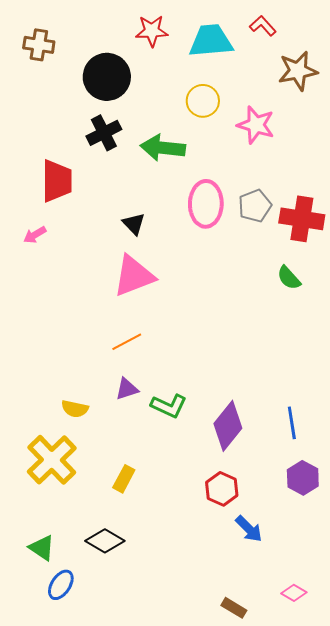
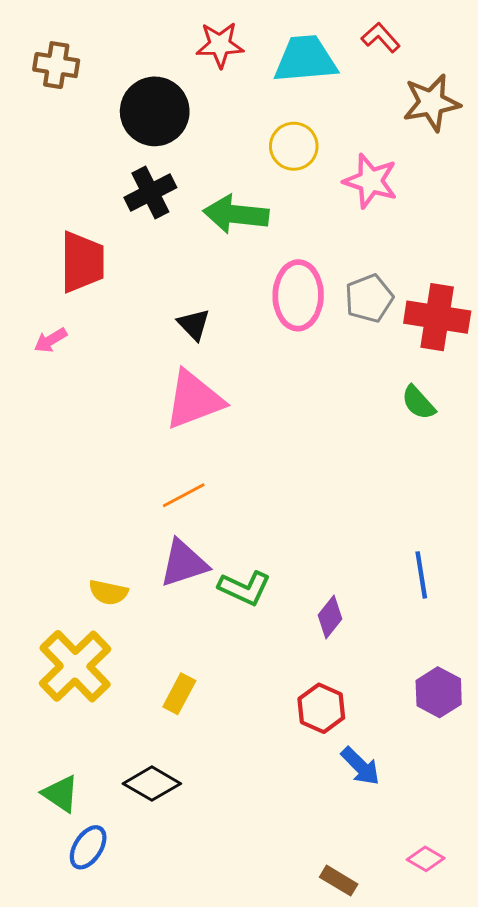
purple triangle: (127, 389) -> (184, 563), size x1.5
blue line: (292, 423) -> (421, 575), moved
purple diamond: (228, 426) -> (330, 617), size x0.6

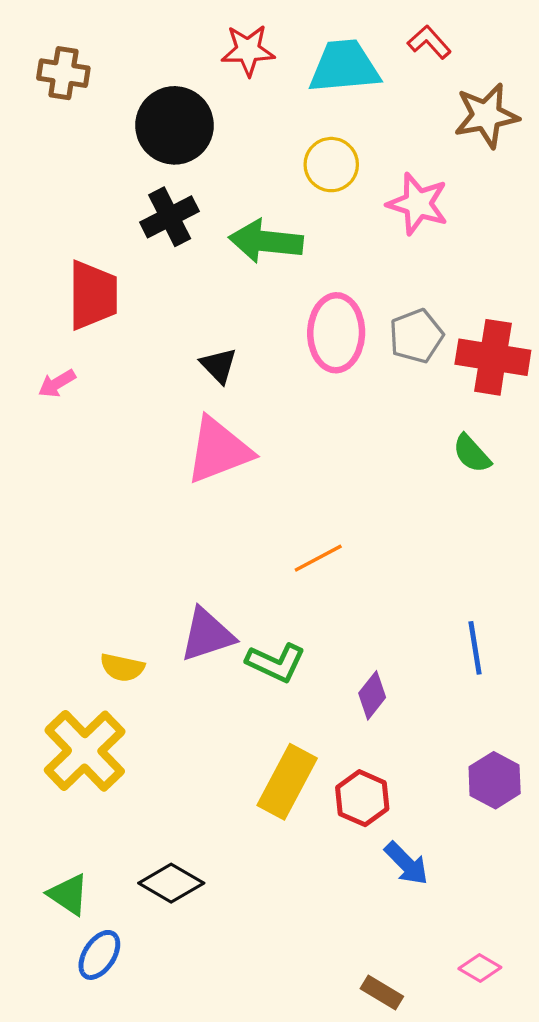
orange line: (184, 495) -> (318, 558), moved
yellow rectangle: (179, 694) -> (287, 782), moved, size x1.6

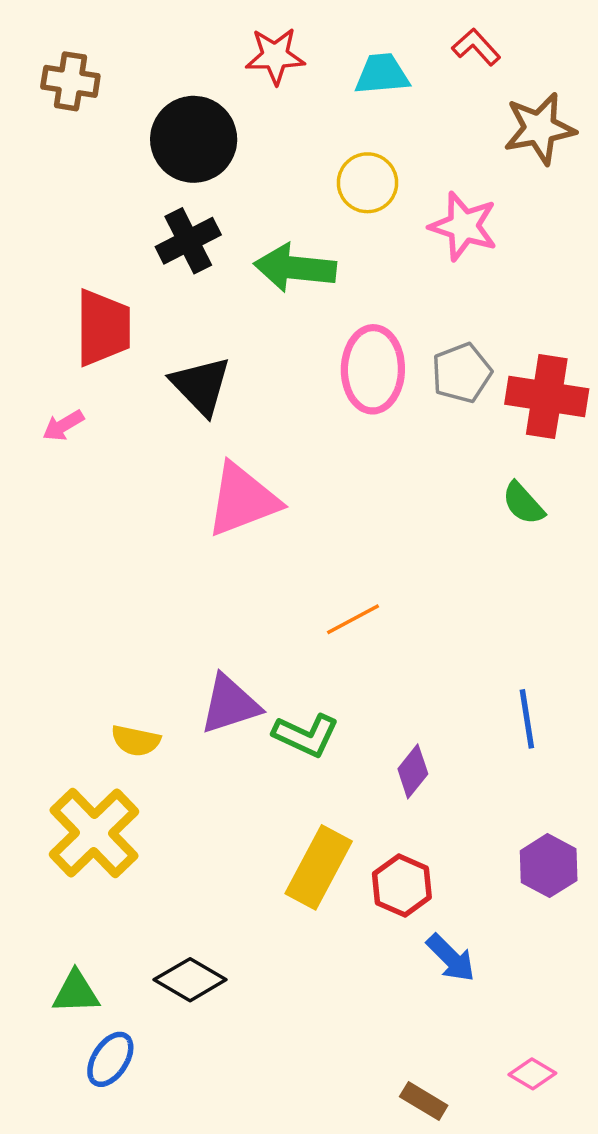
cyan trapezoid: (344, 67) -> (382, 74), size x0.7
black triangle: (219, 365) -> (201, 386), moved, size x1.5
green triangle: (68, 895) -> (76, 992), turned -36

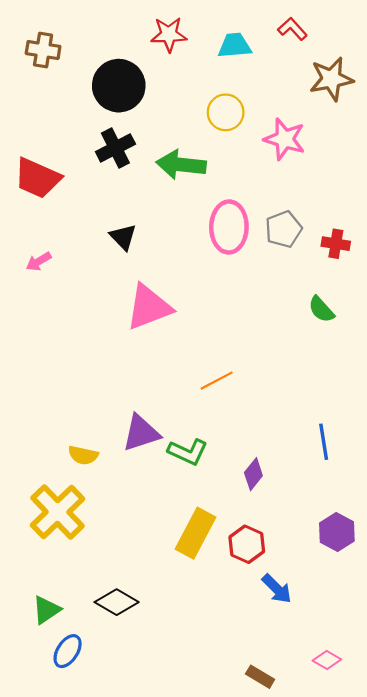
red trapezoid: (103, 328) -> (37, 178), moved, turned 114
black triangle: (201, 386) -> (123, 237), size x0.7
red cross: (547, 396) -> (336, 244), size x0.6
green triangle: (76, 992) -> (46, 610), turned -32

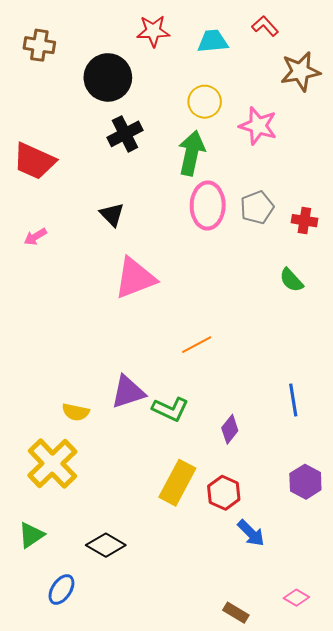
black cross: (115, 148) -> (125, 134), moved
green arrow: (181, 165) -> (192, 153), moved, turned 96
green triangle: (46, 610) -> (31, 535), moved

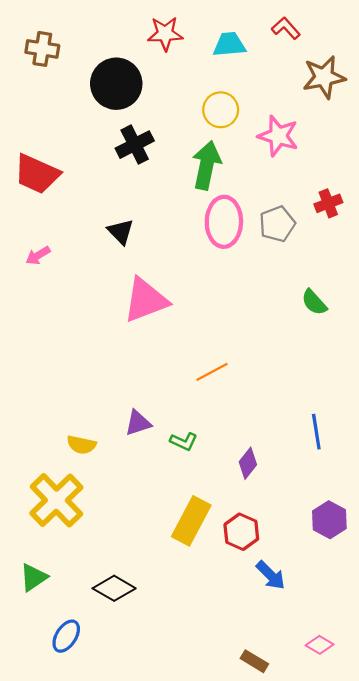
red cross: (304, 221) -> (328, 203), moved, turned -30
purple triangle: (128, 392) -> (138, 423), size x0.7
green L-shape: (170, 409) -> (184, 441), size x0.7

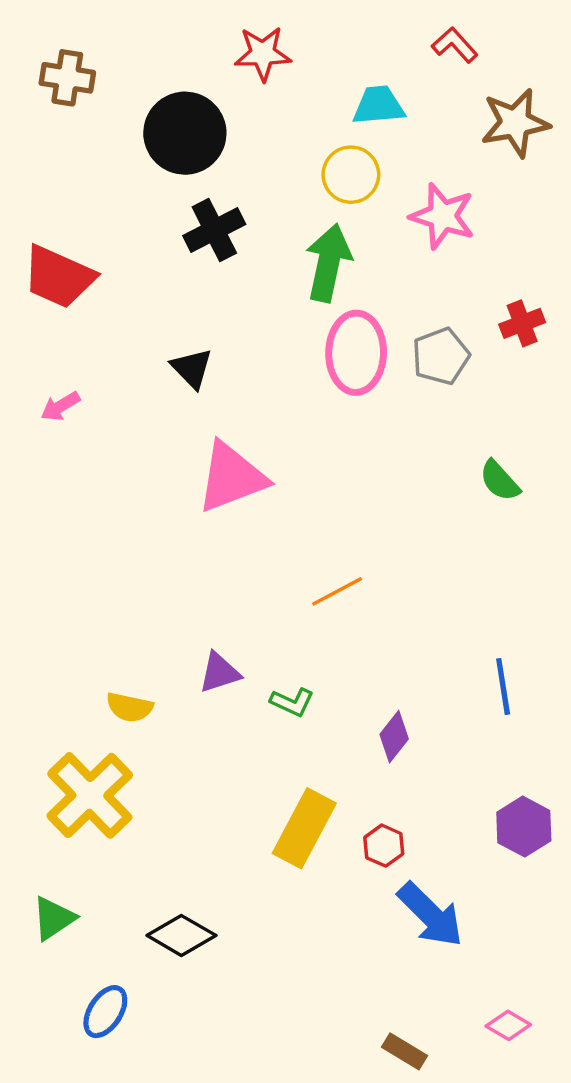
cyan trapezoid: (229, 45) -> (379, 105), moved
red hexagon: (241, 532) -> (384, 846), size x0.7
blue arrow: (271, 575) -> (430, 915), size x1.4

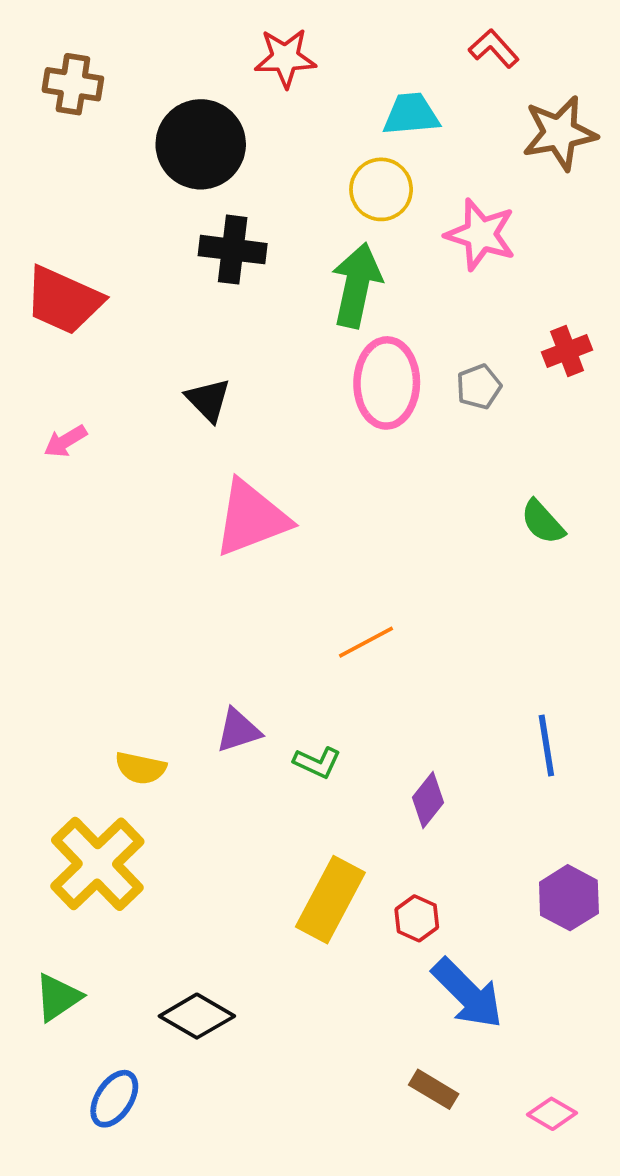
black cross: (214, 230) -> (233, 250), turned 34
gray pentagon: (441, 356) -> (479, 387), size x0.7
brown rectangle: (405, 1051) -> (434, 1089), moved

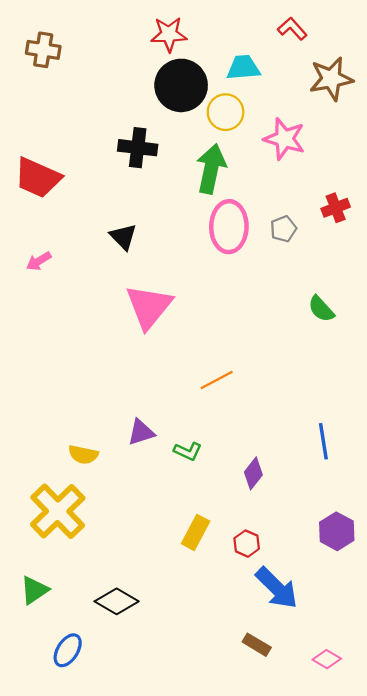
black circle: (201, 144) -> (181, 85), moved
pink triangle: (251, 518) -> (149, 307), turned -30
yellow rectangle: (330, 900) -> (196, 532), size x0.7

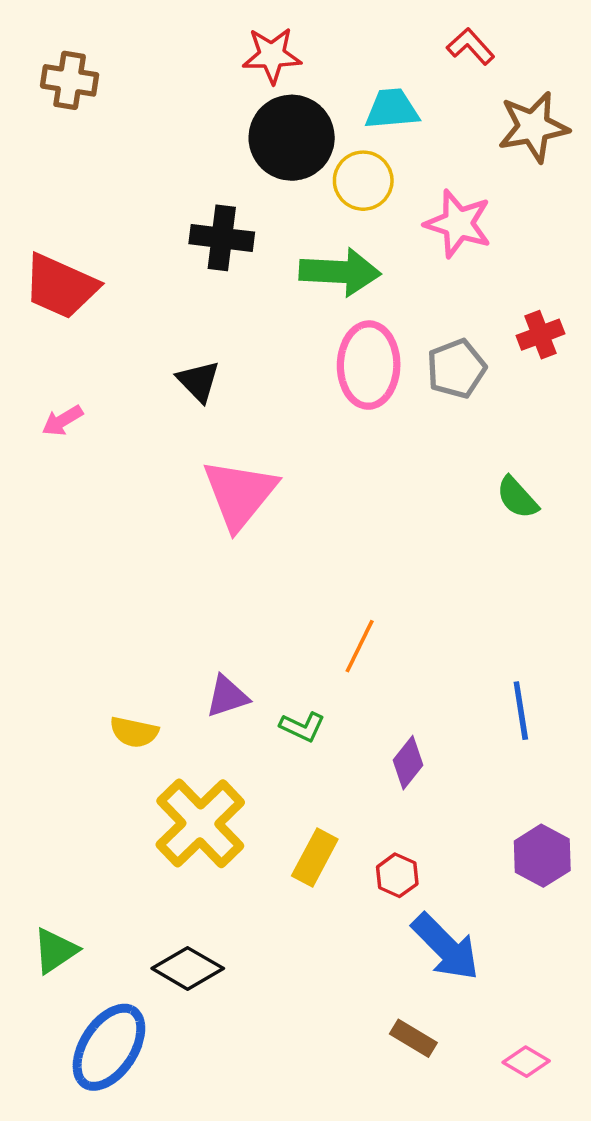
green arrow: (211, 169) -> (340, 272), turned 81
gray pentagon: (283, 229) -> (456, 369), size x1.4
orange line: (217, 380) -> (360, 646), moved, turned -36
yellow cross: (58, 511) -> (200, 823), moved
blue ellipse: (68, 650) -> (109, 1047), size x1.6

